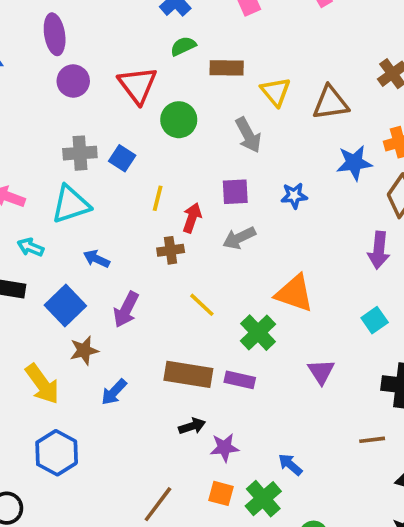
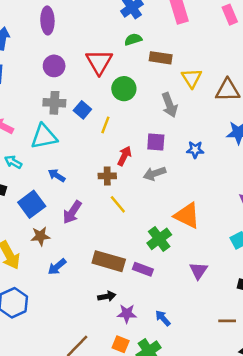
purple circle: (73, 81) -> (54, 66), moved
yellow line: (158, 198) -> (105, 125), moved
yellow line: (202, 305) -> (118, 204), moved
blue arrow: (290, 465) -> (163, 318), moved

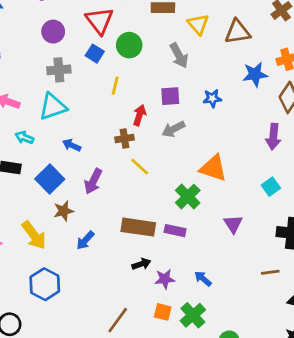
blue square: (82, 110) -> (95, 54), moved

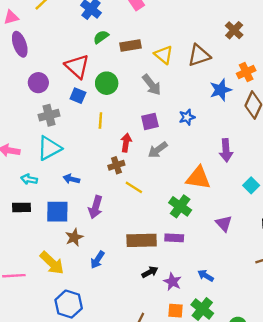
purple arrow: (273, 137) -> (226, 150), moved
blue square: (50, 179) -> (57, 212), turned -35
purple star: (165, 279) -> (172, 282), turned -30

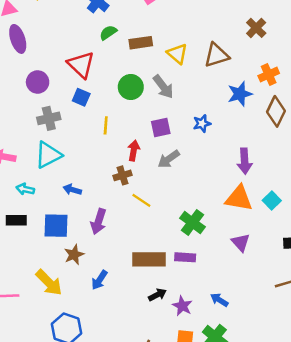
green circle: (107, 83) -> (131, 87), moved
orange triangle: (198, 178) -> (239, 198), moved

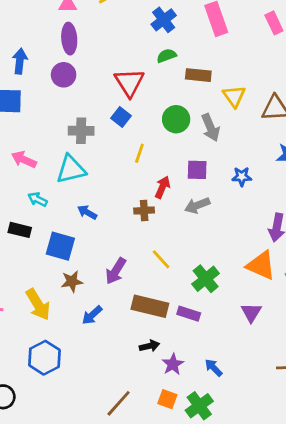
purple circle: (38, 82) -> (64, 75), moved
yellow line: (141, 200) -> (161, 259), moved
purple arrow: (98, 221) -> (116, 271), moved

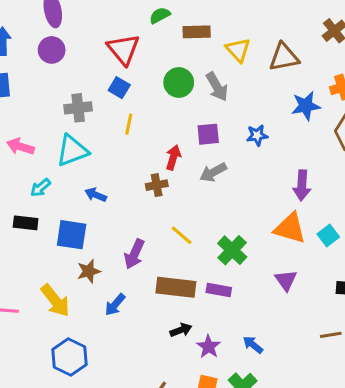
yellow line: (139, 153) -> (129, 124), moved
cyan arrow: (38, 199) -> (41, 188), turned -60

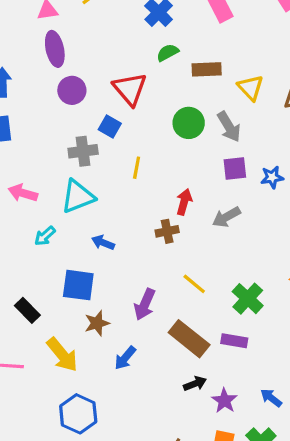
purple circle: (52, 50) -> (72, 90), moved
blue square: (119, 88) -> (110, 126), moved
purple square: (208, 134) -> (235, 168), moved
black rectangle: (26, 223) -> (27, 310), moved, turned 40
brown rectangle: (176, 287) -> (189, 339), turned 33

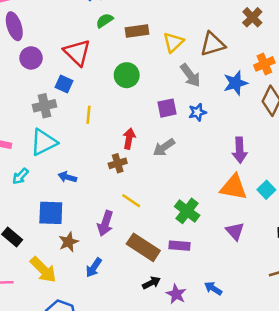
yellow triangle: (251, 88) -> (173, 42), turned 35
gray arrow: (229, 127) -> (190, 75), moved
yellow line: (194, 284) -> (131, 201), moved

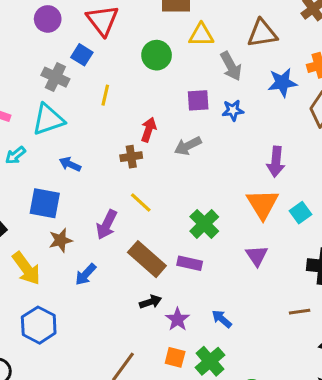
yellow triangle: (173, 42) -> (201, 35), moved, turned 35
gray cross: (45, 106) -> (55, 77), turned 30
orange triangle: (234, 187) -> (263, 204), turned 40

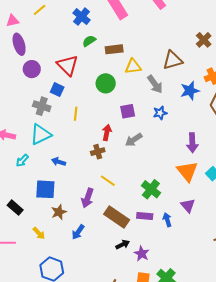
purple square: (198, 100) -> (128, 111), moved
yellow arrow: (26, 268) -> (39, 233), size x0.6
blue arrow: (222, 319) -> (167, 220), moved, turned 40

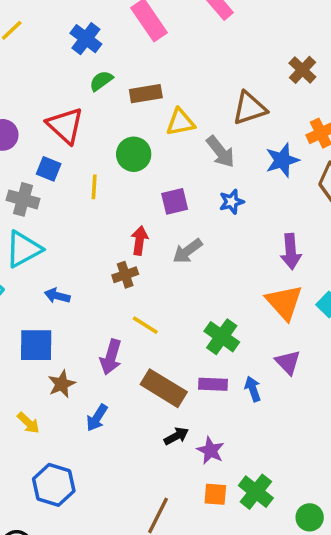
yellow line: (76, 114) -> (94, 187), moved

